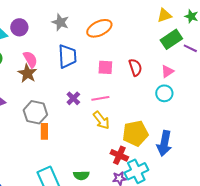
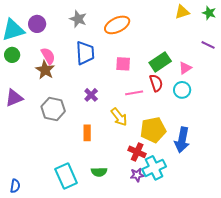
green rectangle: (171, 39) -> (160, 62), moved
red semicircle: (135, 67) -> (156, 83), moved
pink line: (100, 98) -> (134, 93), moved
orange rectangle: (44, 131) -> (87, 133), moved

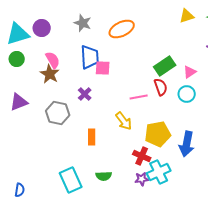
pink square: (123, 64) -> (103, 68), moved
purple cross: (91, 95) -> (85, 94), moved

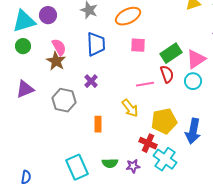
pink square: (103, 68) -> (138, 45), moved
pink triangle: (190, 72) -> (196, 59), size x1.5
cyan cross: (159, 172) -> (165, 159), turned -30
purple star: (142, 179) -> (133, 166), moved

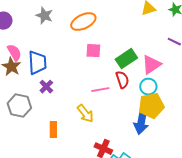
blue trapezoid: (96, 44) -> (37, 63), moved
yellow pentagon: (164, 121) -> (151, 106), moved
blue arrow: (193, 131) -> (141, 122), moved

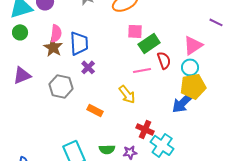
pink semicircle: (14, 53) -> (56, 33), turned 36
green rectangle: (126, 59) -> (149, 43), moved
blue arrow: (141, 122) -> (183, 102), turned 35
orange rectangle: (53, 130) -> (95, 110), turned -63

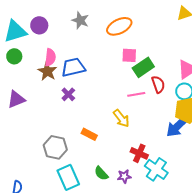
blue trapezoid: (79, 43) -> (73, 67), turned -100
purple cross: (88, 67) -> (68, 94), moved
gray hexagon: (61, 86) -> (55, 147), moved
green semicircle: (107, 149) -> (101, 173), turned 49

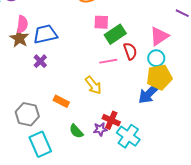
green semicircle: (101, 173) -> (76, 131), moved
purple star: (124, 176) -> (100, 129), moved

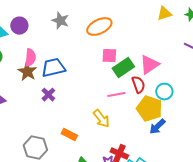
pink triangle: (159, 36) -> (149, 65), moved
yellow pentagon: (159, 77) -> (149, 109), moved, turned 30
blue arrow: (149, 93) -> (157, 127), size x0.7

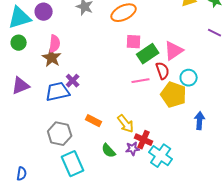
blue trapezoid: (53, 68) -> (58, 92), moved
yellow arrow: (101, 119) -> (126, 124), moved
blue arrow: (157, 127) -> (200, 121), moved, turned 138

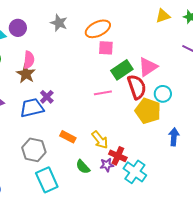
pink square: (134, 42) -> (106, 48), moved
red semicircle: (163, 71) -> (137, 87), size x1.4
pink line: (141, 81) -> (103, 93), moved

